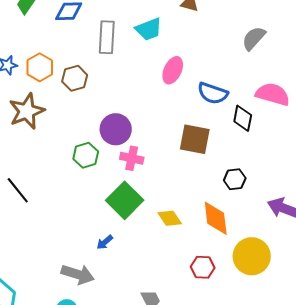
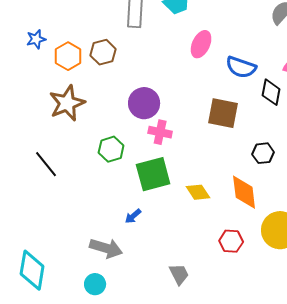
orange hexagon: (40, 67) -> (68, 56), moved
brown star: (27, 111) -> (67, 103), moved
green hexagon: (86, 155) -> (111, 149), moved
green square: (125, 200) -> (153, 174), turned 30

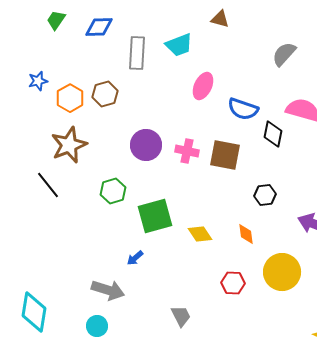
pink cross: (160, 132) -> (187, 151), moved
black line: (46, 164) -> (48, 185), moved
orange diamond: (244, 192) -> (246, 234), size x0.6

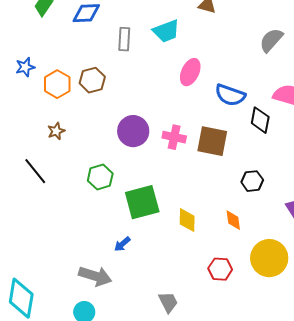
gray rectangle: (137, 53) -> (124, 39), size x0.7
brown star: (69, 145) -> (56, 131), size x0.5
yellow diamond: (200, 234) -> (187, 220), turned 35

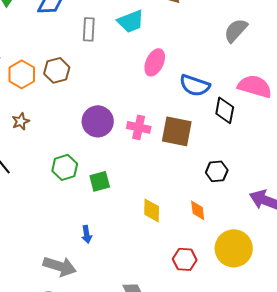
green square: (142, 202) -> (100, 181), moved, size x0.6
blue arrow: (122, 244) -> (87, 234), turned -60

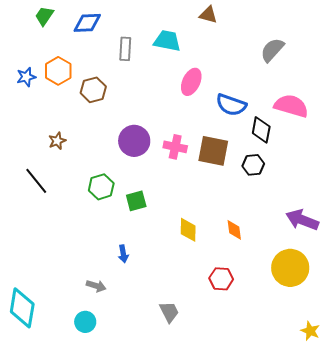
cyan trapezoid: (131, 21) -> (167, 41), turned -148
orange hexagon: (22, 74) -> (58, 71), moved
black hexagon: (217, 171) -> (253, 165), moved
yellow circle: (234, 248) -> (290, 268), moved
gray arrow: (60, 266) -> (96, 286), size x0.6

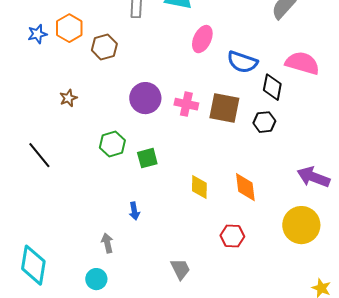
black line: (36, 181) -> (39, 155), moved
orange diamond: (234, 230) -> (245, 187), size x1.4
gray arrow: (96, 286) -> (107, 243), turned -120

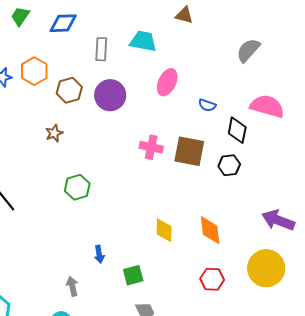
blue semicircle: (242, 62) -> (207, 105), size x0.6
brown star: (68, 98) -> (54, 133), moved
purple circle: (145, 98) -> (110, 95), moved
green square: (147, 158) -> (133, 275), moved
red hexagon: (232, 236) -> (212, 279), moved

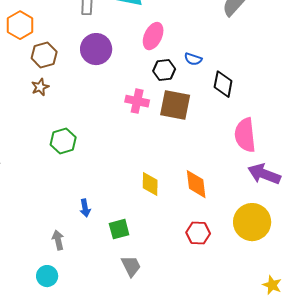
brown hexagon: (69, 90) -> (44, 55), moved
pink semicircle: (267, 106) -> (245, 135), moved, turned -112
black hexagon: (229, 165) -> (164, 70), moved

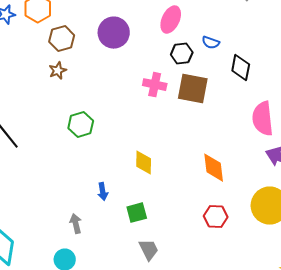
yellow diamond: (150, 184) -> (144, 163), moved

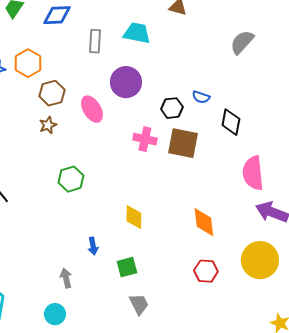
pink ellipse: (171, 20) -> (92, 109), moved, turned -56
purple circle: (114, 33) -> (126, 82), moved

